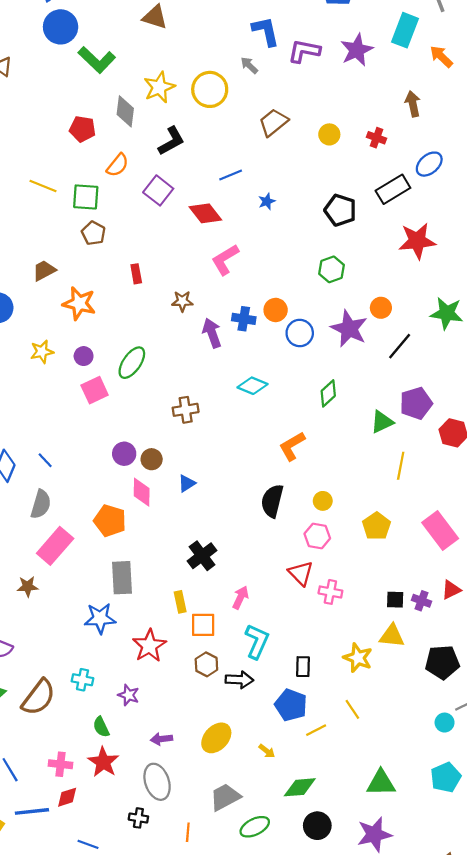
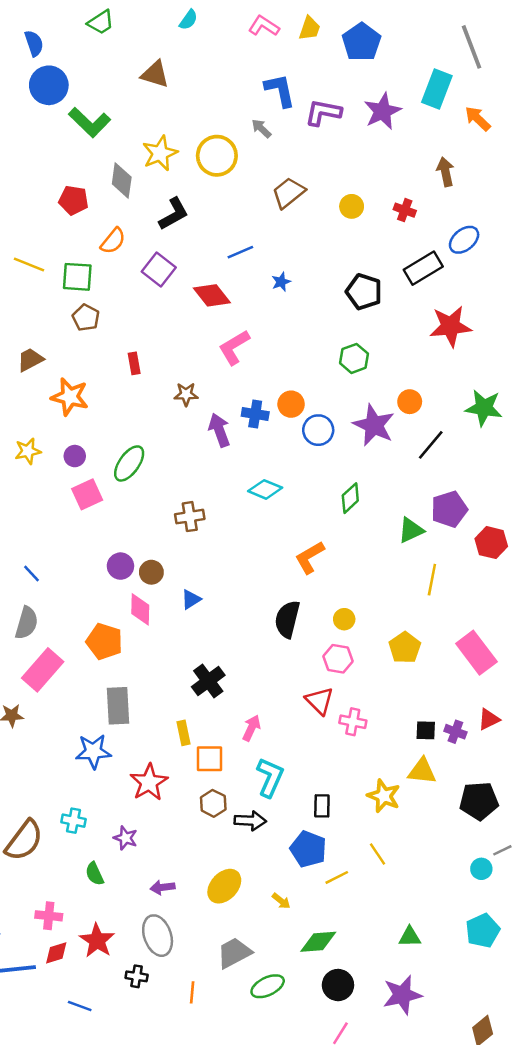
red star: (103, 762) -> (97, 941), moved
green triangle: (381, 783) -> (410, 937), size x0.7

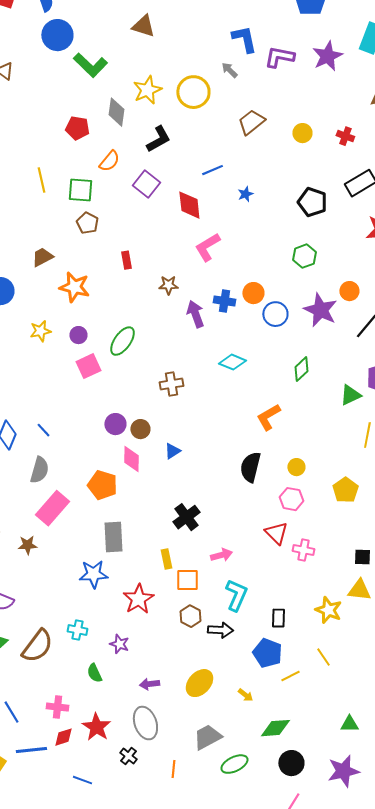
yellow line: (29, 264) -> (41, 180), turned 55
red diamond: (212, 295) -> (189, 205), turned 32
pink arrow: (251, 728) -> (221, 555), turned 50
black cross: (137, 976) -> (128, 756), turned 30

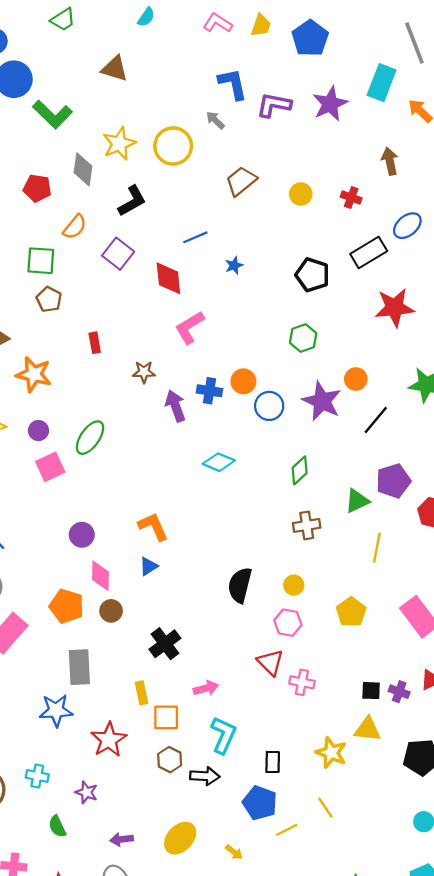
brown cross: (171, 384) -> (307, 525), moved
orange L-shape: (268, 417) -> (153, 527), moved, turned 96
brown circle: (140, 429) -> (111, 611), moved

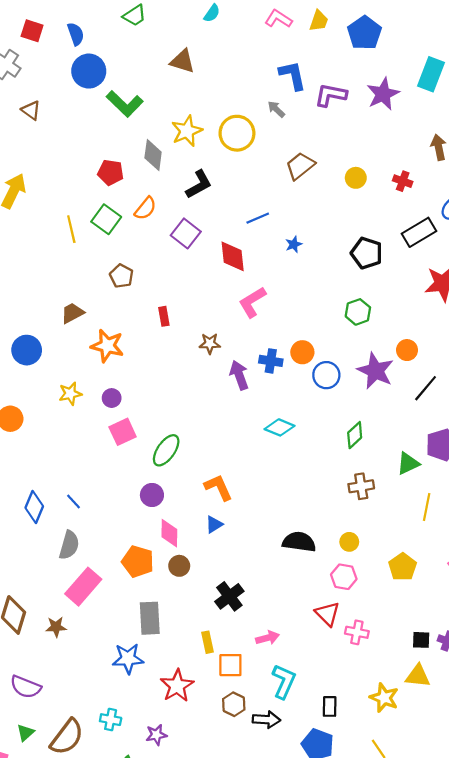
green square: (41, 261) -> (106, 219), moved, turned 32
green ellipse: (90, 438) -> (166, 450), moved
black semicircle: (240, 585) -> (299, 542), turned 84
purple star: (86, 792) -> (156, 735), turned -30

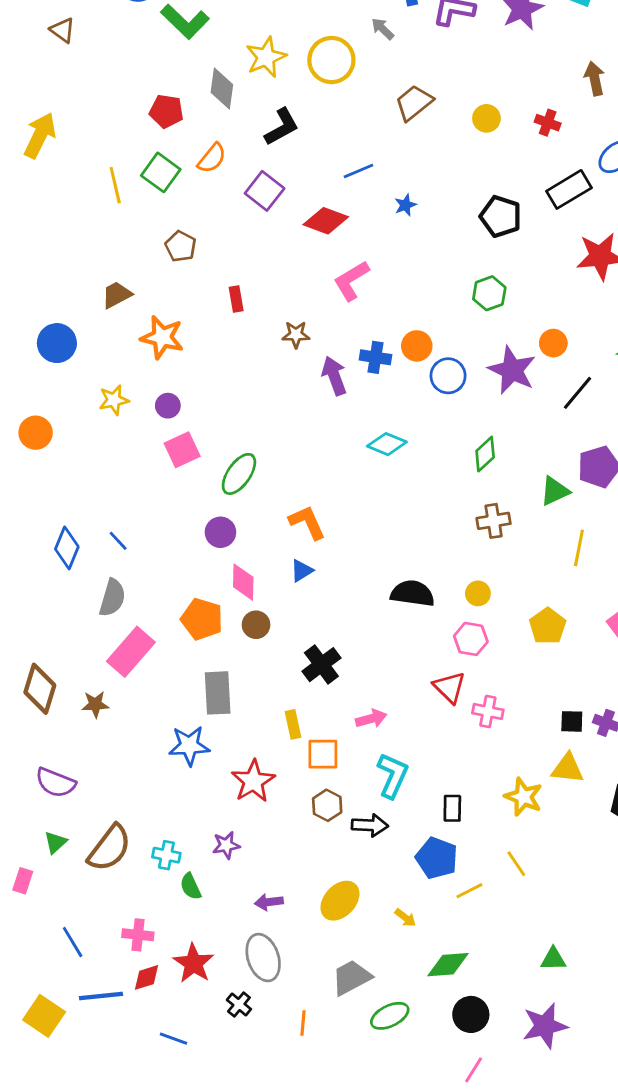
red diamond: (233, 256) -> (326, 221), turned -64
cyan cross: (111, 720) -> (166, 855), moved

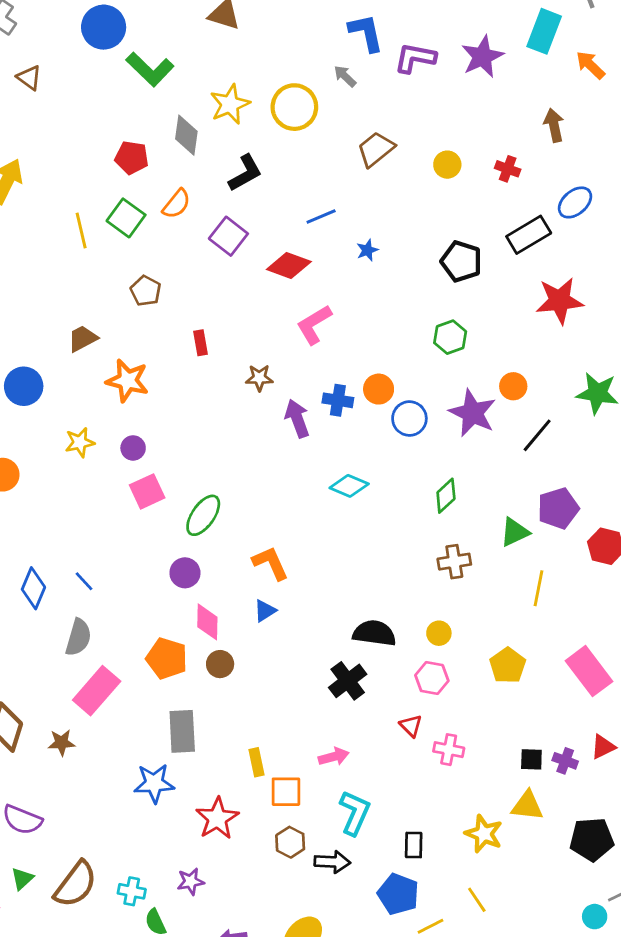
black cross: (321, 665) -> (348, 681), moved
red triangle: (449, 687) -> (411, 726), size x0.7

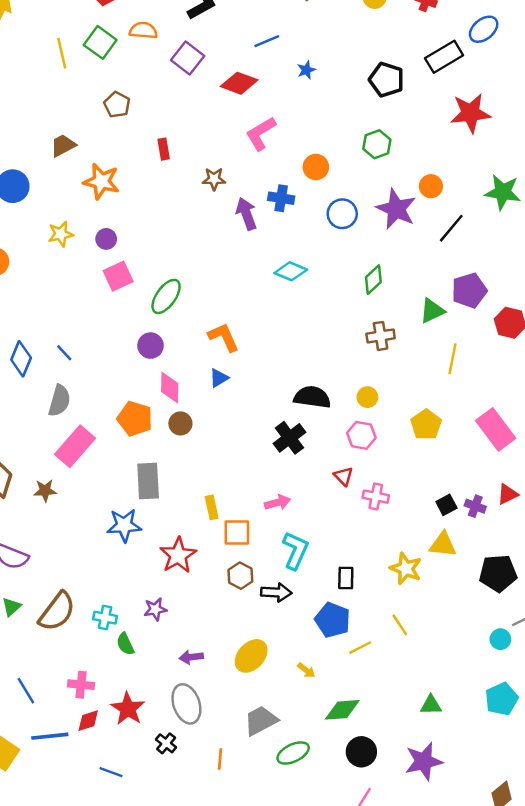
orange semicircle: (177, 204) -> (143, 30), turned -124
orange circle: (379, 389) -> (316, 167), moved
black square: (531, 759) -> (446, 505), turned -30

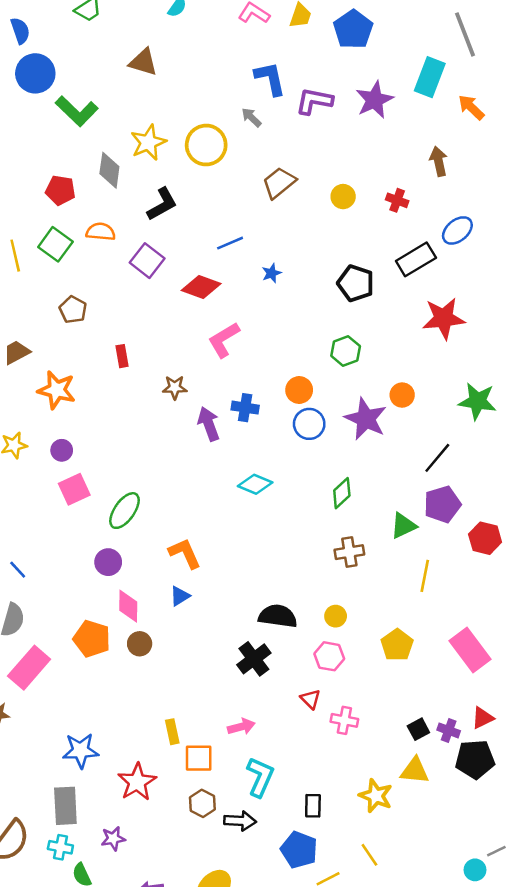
orange circle: (316, 167) -> (299, 390), moved
black line: (451, 228) -> (437, 458), moved
gray rectangle: (148, 481) -> (65, 806), moved
black pentagon: (498, 573) -> (475, 759), moved

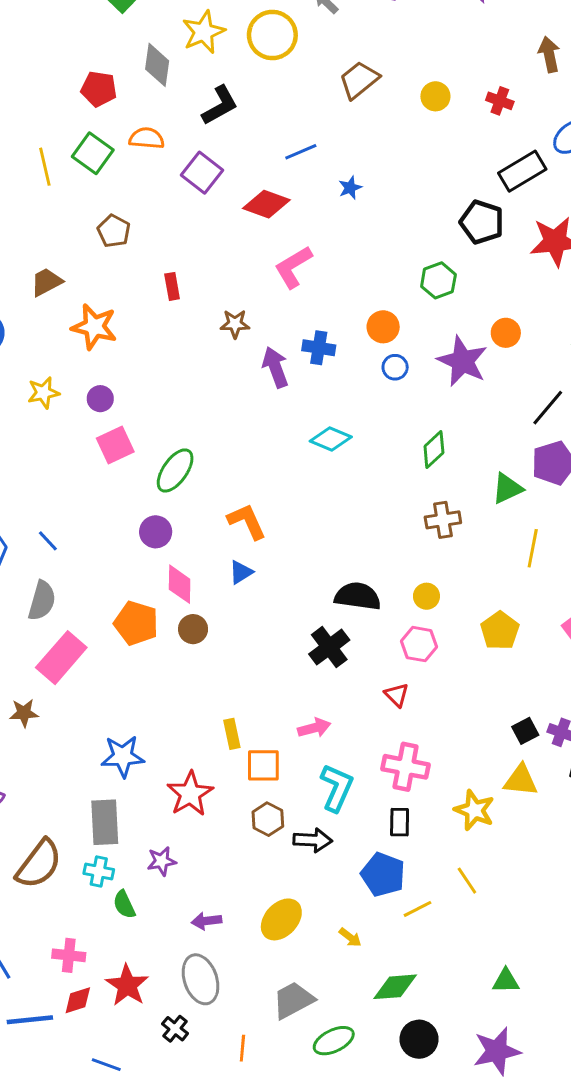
black pentagon: (356, 283) -> (482, 222), moved
blue circle: (309, 424) -> (395, 367), size x0.7
pink cross: (344, 720) -> (406, 767), moved, size x1.4

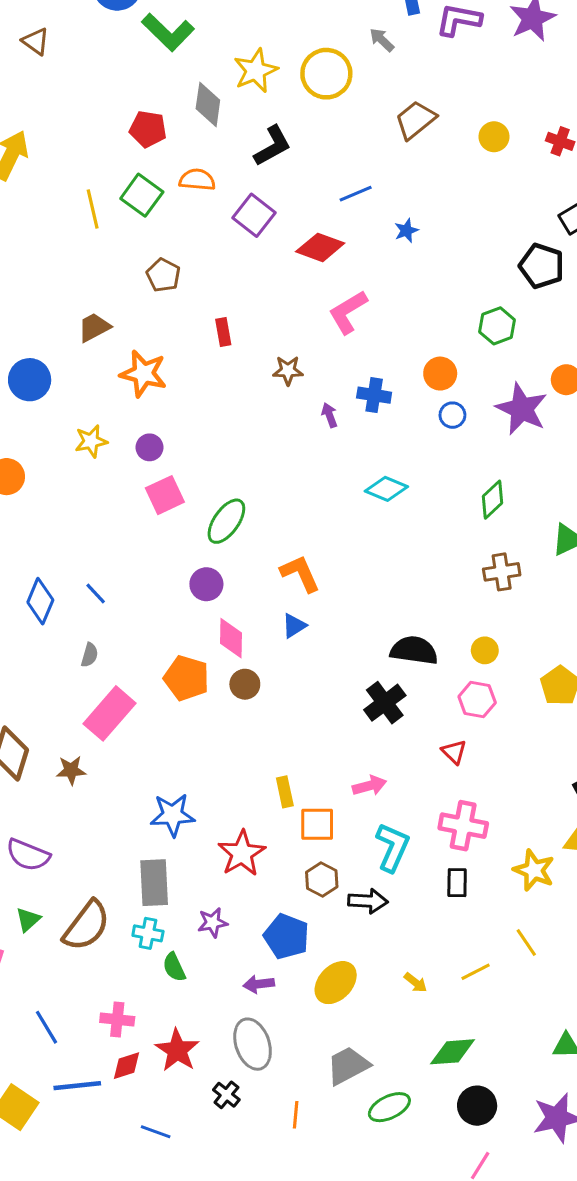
purple arrow: (275, 367) -> (329, 415), size x0.6
gray semicircle: (42, 601) -> (90, 655), size x0.6
blue pentagon: (383, 875) -> (286, 936), moved
yellow arrow: (350, 937) -> (416, 983), moved

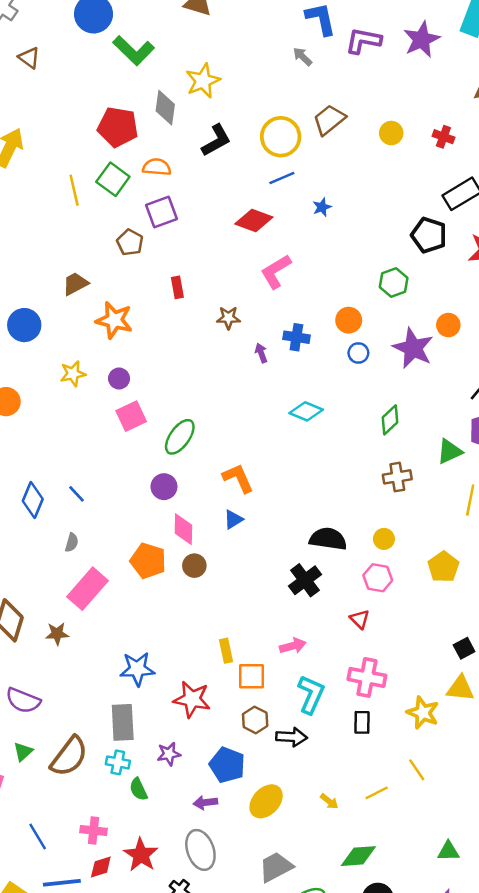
yellow circle: (326, 74) -> (281, 137), moved
red pentagon: (148, 129) -> (118, 127), size x1.4
purple square: (254, 215) -> (162, 212), moved, turned 32
red star: (242, 853) -> (192, 699), turned -30

